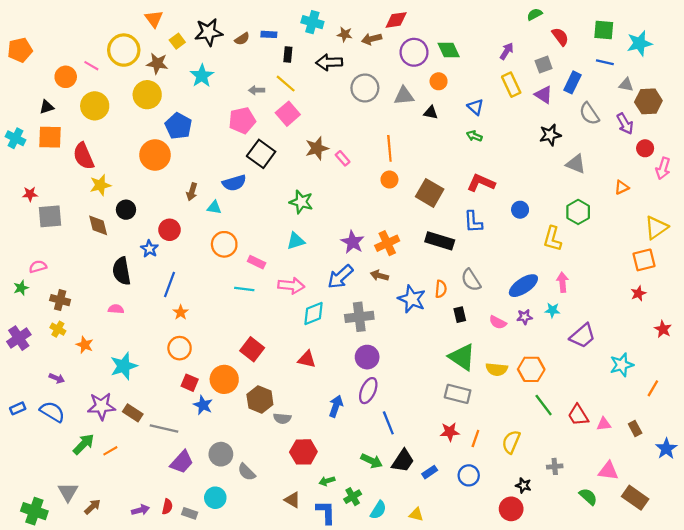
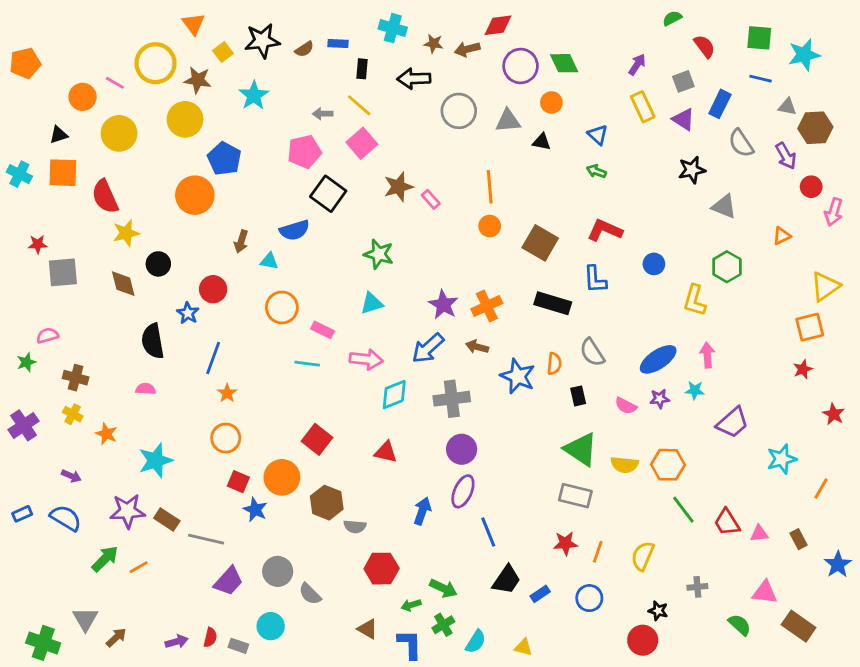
green arrow: (372, 461) -> (443, 588), moved

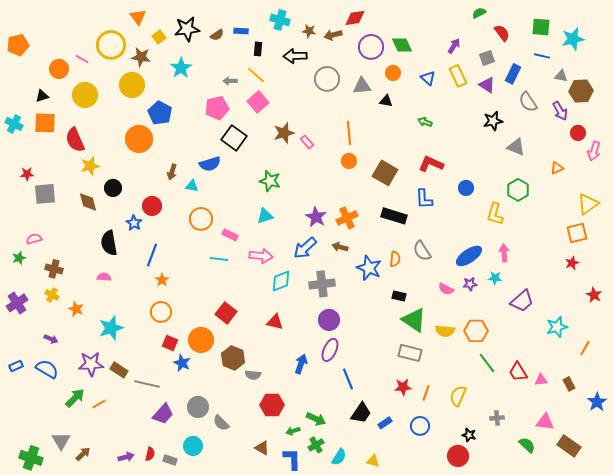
blue triangle: (598, 135) -> (428, 78), moved
black rectangle: (578, 396) -> (399, 296), moved, turned -64

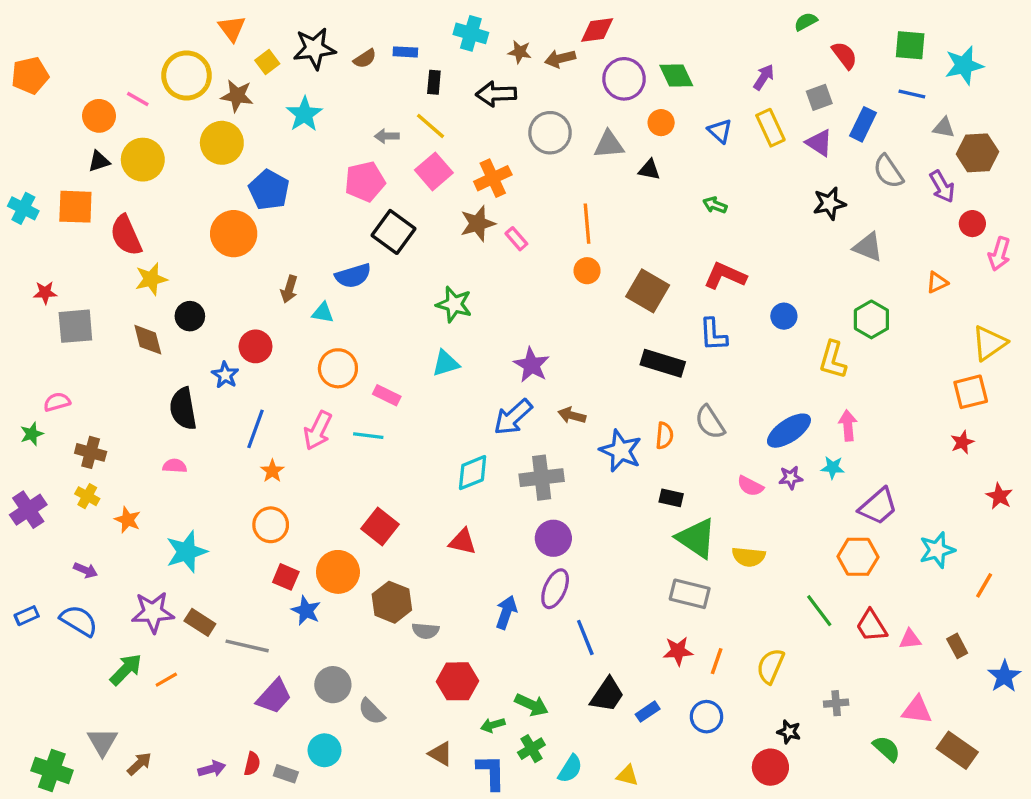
black triangle: (42, 96) -> (99, 161), moved
orange cross: (347, 218) -> (493, 178), moved
pink arrow: (261, 256) -> (318, 431), moved, turned 110
orange hexagon: (476, 331) -> (858, 557), moved

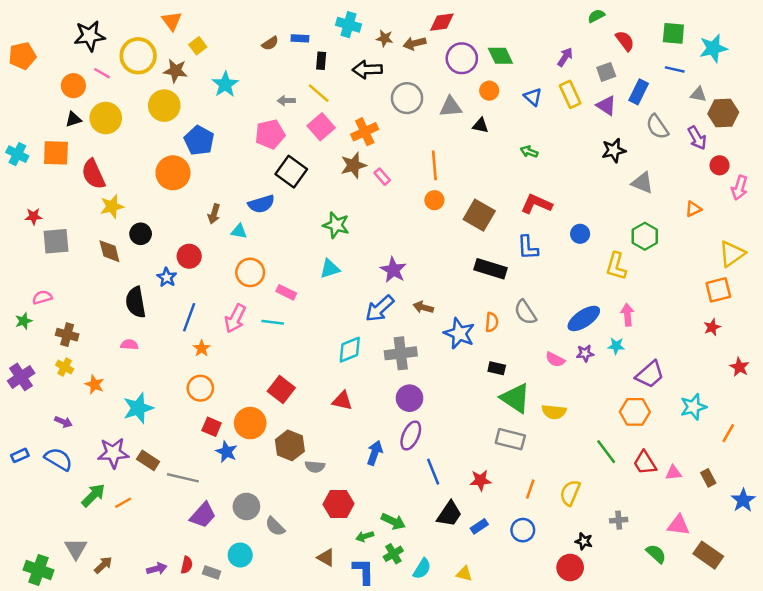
black star: (314, 49) -> (90, 36), moved
red star: (678, 651) -> (480, 480), moved

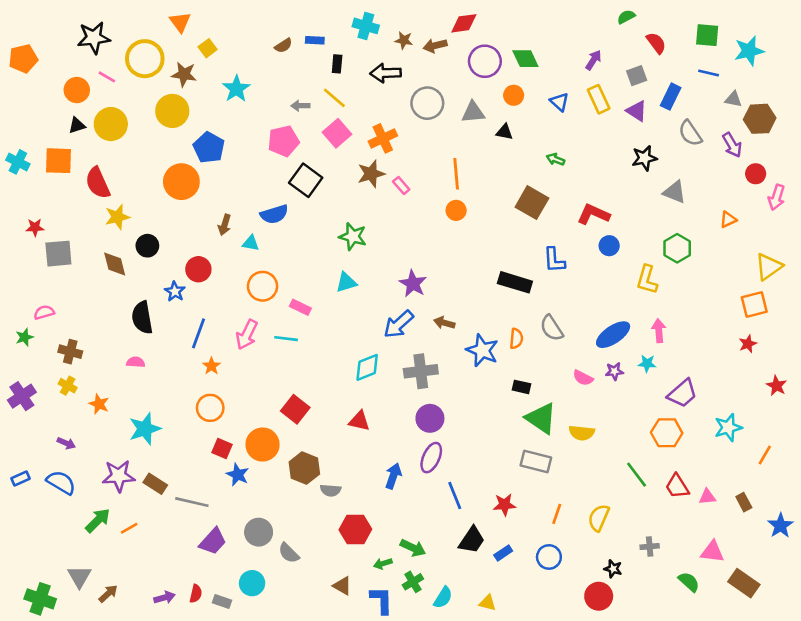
red L-shape: (537, 204) -> (593, 214), moved
brown square: (479, 215) -> (532, 203), moved

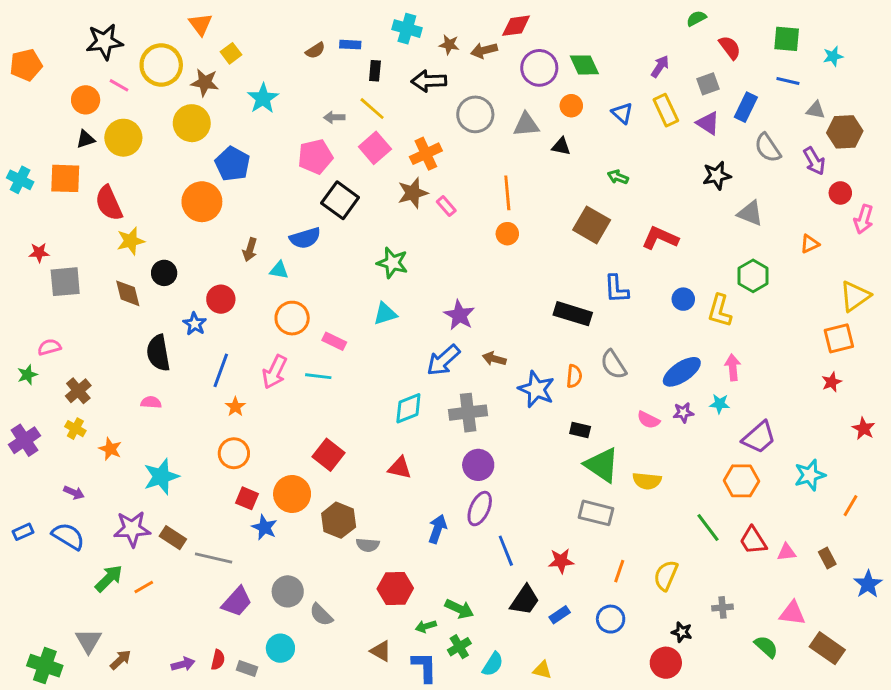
cyan star: (749, 51) -> (833, 56), size x0.6
blue circle: (609, 246) -> (683, 299), moved
brown cross: (70, 352) -> (78, 391), turned 35

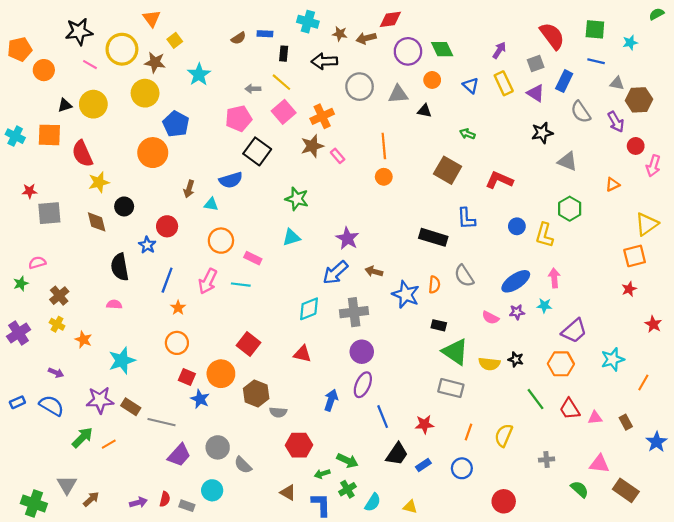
green semicircle: (696, 18) -> (657, 14), moved
red semicircle: (730, 48) -> (552, 36), size x1.5
orange circle: (86, 100) -> (44, 70), moved
black star: (682, 632) -> (516, 359), moved

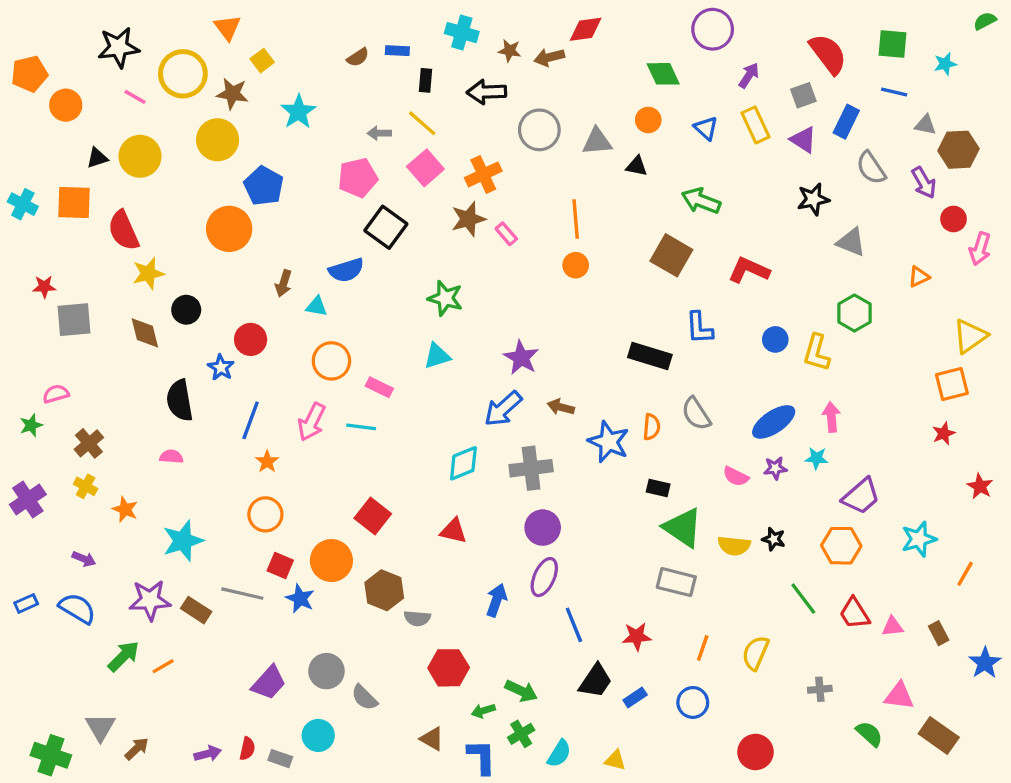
purple circle: (408, 51) -> (713, 29), moved
green arrow: (467, 134) -> (701, 201), size x1.6
gray line: (162, 422) -> (242, 594), moved

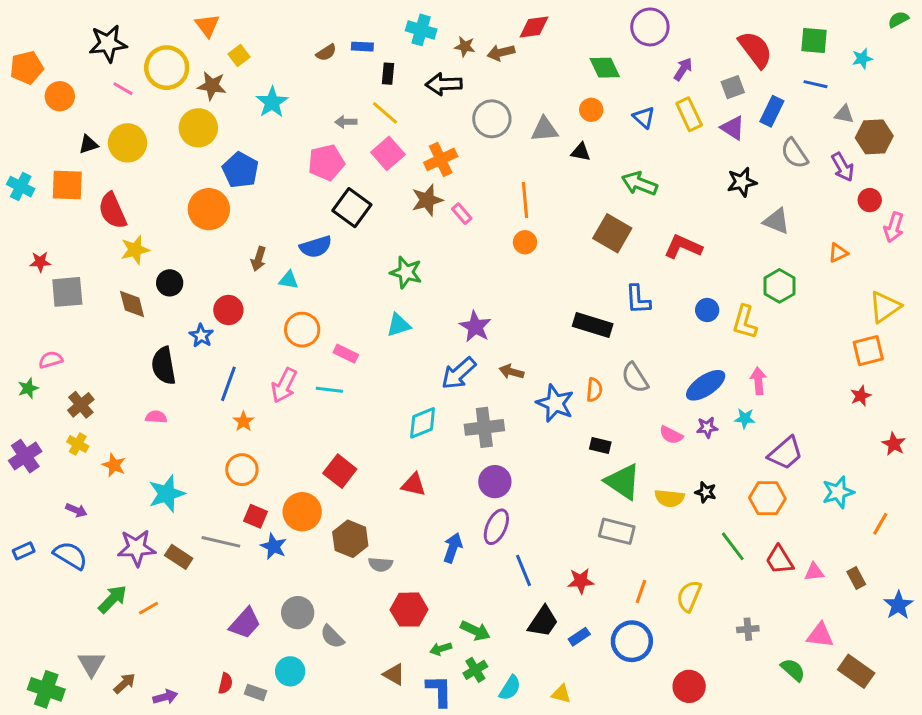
blue circle: (693, 702) -> (632, 641), size x1.4
purple arrow: (208, 754) -> (165, 697), moved

